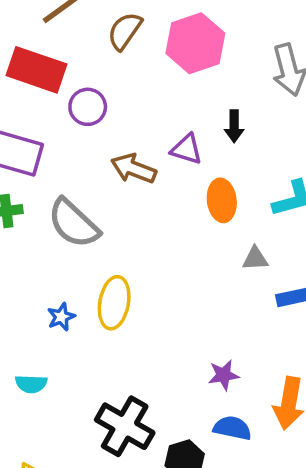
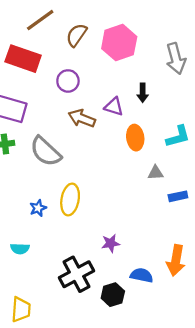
purple circle: (88, 107) -> (68, 81), moved
purple star: (224, 375) -> (111, 243), moved
black cross: (125, 426) -> (76, 274), turned 32

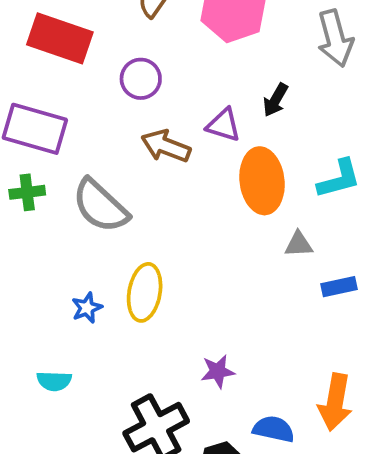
black arrow: (143, 93) -> (275, 100), turned 30
orange ellipse: (135, 138) -> (262, 181), size x1.4

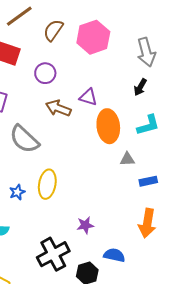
black arrow: (275, 100) -> (140, 87), moved
orange arrow: (335, 402) -> (147, 223), moved

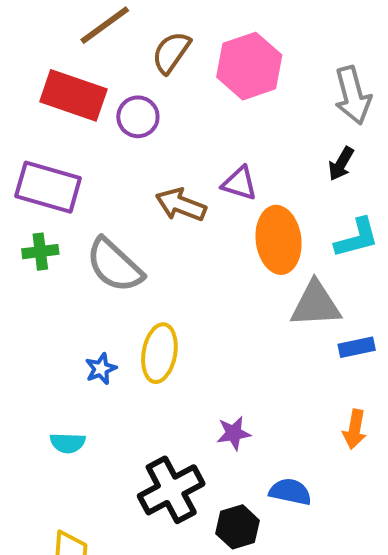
purple circle: (45, 73) -> (138, 117), moved
gray triangle: (127, 159) -> (316, 304), size x1.8
orange arrow: (147, 223) -> (355, 429), size x0.7

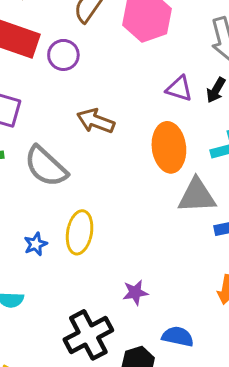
purple triangle: (239, 183) -> (179, 89), moved

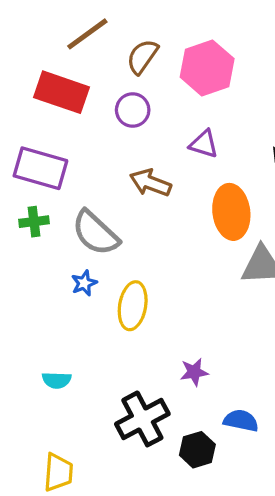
purple circle: (63, 55) -> (133, 110), moved
purple triangle: (179, 89) -> (204, 144), moved
blue star: (36, 244) -> (84, 283), moved

